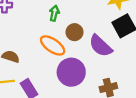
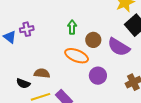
purple circle: (71, 72) -> (98, 76), size x0.7

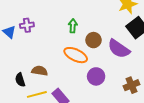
black semicircle: (23, 83) -> (20, 80), turned 48

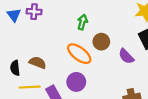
purple semicircle: (119, 49) -> (126, 56), size x0.7
purple circle: (96, 76) -> (76, 82), moved

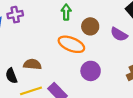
purple circle: (76, 82) -> (91, 71), moved

